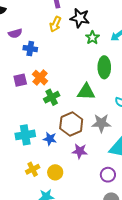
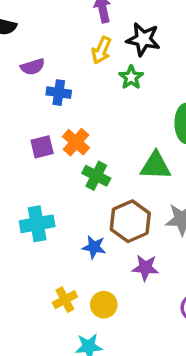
green star: (92, 38) -> (131, 77), moved
green cross: (52, 97) -> (96, 176), turned -35
cyan cross: (25, 135) -> (37, 224), moved

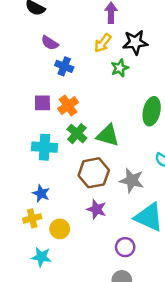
black star: (143, 39) -> (135, 42), turned -30
purple semicircle: (33, 67) -> (50, 43), turned 36
green triangle: (156, 166) -> (108, 135), moved
cyan cross: (37, 224) -> (45, 147), moved
blue star: (94, 247) -> (41, 193), moved

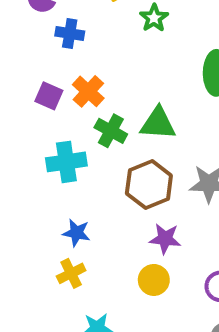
purple square: (42, 103) -> (49, 96), turned 36
yellow circle: (60, 229) -> (154, 280), moved

